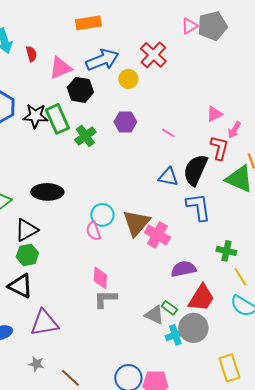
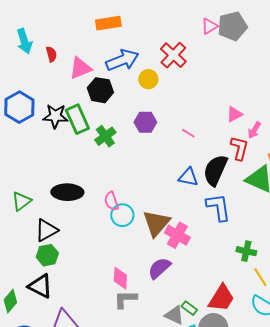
pink semicircle: (93, 231) -> (111, 201), moved
purple semicircle: (183, 269) -> (159, 268), moved, turned -30

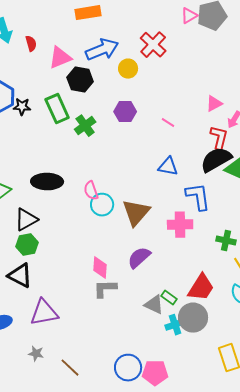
black star: (55, 116) -> (22, 107), moved, size x0.7
black semicircle: (215, 170) -> (216, 160), moved, turned 36
pink cross: (177, 235) -> (180, 225), moved, turned -30

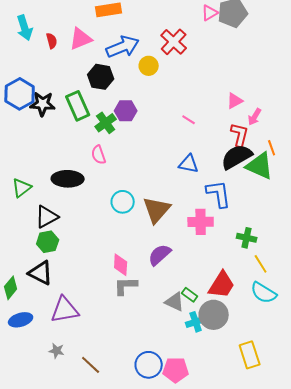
pink triangle: (60, 58) -> (81, 39), moved
black star: (22, 107) -> (43, 104), size x1.4
purple hexagon: (125, 112) -> (126, 111), moved
pink semicircle: (91, 191) -> (99, 155), moved

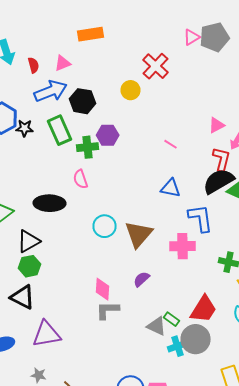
pink triangle: (81, 39) -> (62, 63), size x0.7
blue arrow: (123, 47) -> (50, 91), moved
black star: (43, 104) -> (24, 128), size x0.7
green cross: (106, 123) -> (88, 147), turned 30
purple semicircle: (160, 255) -> (142, 279), size x0.7

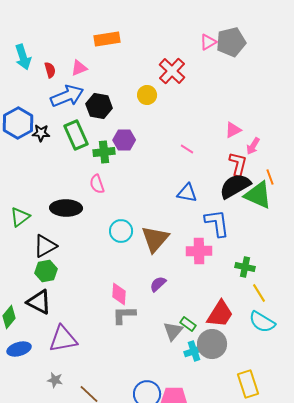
gray triangle: (156, 326) -> (173, 331), turned 45

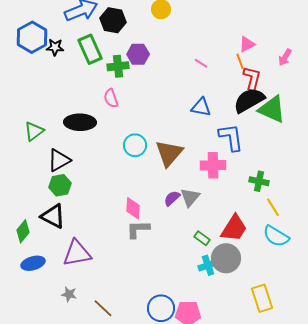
pink arrow: (253, 146) -> (285, 57), moved
orange line: (270, 177) -> (240, 61), moved
gray triangle: (173, 331) -> (190, 197), moved

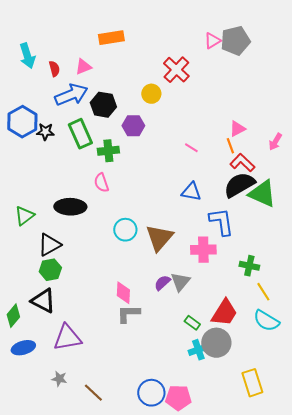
purple hexagon: (138, 54) -> (133, 126), moved
red L-shape: (252, 78) -> (242, 163), turned -60

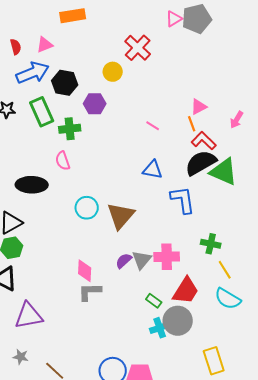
pink cross: (203, 250) -> (167, 257), moved

